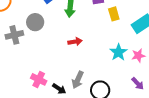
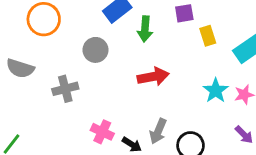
gray cross: (14, 35) -> (65, 89), moved
red arrow: (75, 42) -> (153, 77), size x1.5

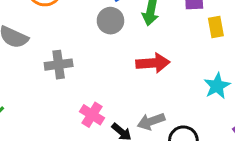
gray circle: (95, 50) -> (110, 21), moved
gray arrow: (158, 131) -> (151, 121), turned 40

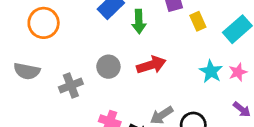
gray circle: (110, 21) -> (108, 67), moved

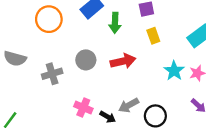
yellow rectangle: (198, 21) -> (153, 36), moved
orange circle: (44, 23) -> (49, 19), moved

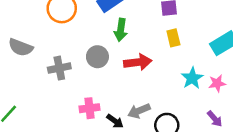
green arrow: (115, 23) -> (121, 30), moved
pink cross: (83, 108) -> (89, 108), turned -36

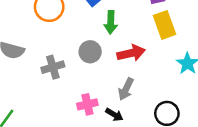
yellow rectangle: (173, 38) -> (165, 25), size x1.5
gray arrow: (139, 111) -> (126, 89), moved, turned -35

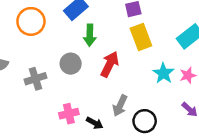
red arrow: (131, 53) -> (110, 64), turned -50
gray arrow: (126, 89) -> (120, 106), moved

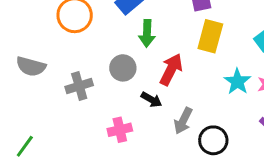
yellow rectangle: (141, 37) -> (210, 36), turned 35
black arrow: (95, 123) -> (151, 100), moved

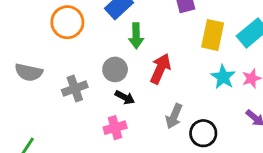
yellow rectangle: (210, 36) -> (213, 35), moved
black arrow: (151, 100) -> (125, 97), moved

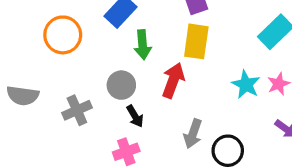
yellow rectangle: (213, 35) -> (196, 41), moved
black arrow: (125, 97) -> (135, 116), turned 36

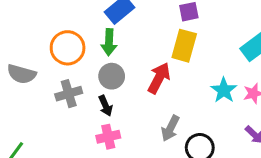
orange circle: (63, 35) -> (68, 48), moved
green arrow: (143, 45) -> (109, 42), moved
black arrow: (135, 116) -> (106, 106), moved

